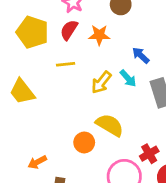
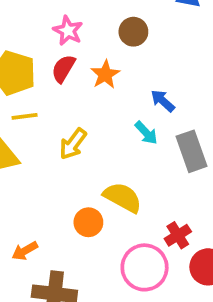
orange star: (99, 35) -> (105, 74), turned -30
yellow line: (66, 64) -> (25, 116), moved
yellow arrow: (101, 82) -> (73, 144), moved

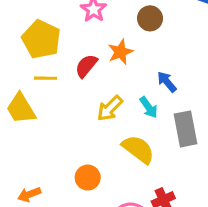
red semicircle: (63, 69) -> (86, 66), moved
yellow arrow: (73, 144) -> (110, 108), moved
yellow semicircle: (123, 197) -> (138, 149), moved

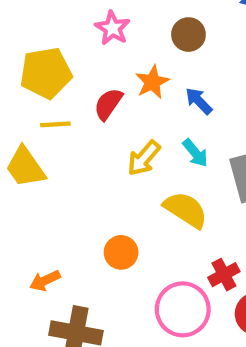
yellow pentagon: (41, 39) -> (46, 73), turned -30
blue arrow: (167, 82) -> (199, 101), moved

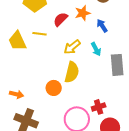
yellow line: (55, 124) -> (40, 34), moved
yellow semicircle: (186, 210) -> (72, 72), moved, turned 60
orange arrow: (45, 281) -> (17, 94), turned -152

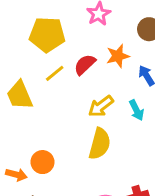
yellow line: (40, 34) -> (55, 73), moved, turned -48
orange circle: (54, 88) -> (42, 162), moved

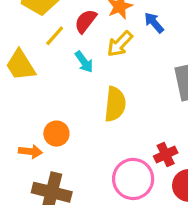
yellow arrow: (101, 106) -> (120, 44), moved
cyan arrow: (137, 110) -> (84, 62), moved

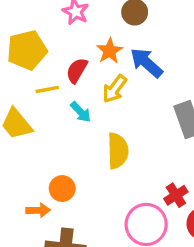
blue arrow: (154, 23) -> (146, 63), size x1.5
yellow line: (55, 36) -> (47, 89), turned 45

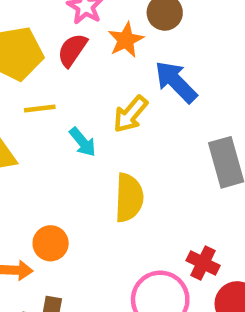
orange star: (110, 51) -> (126, 40), moved
red semicircle: (77, 70) -> (72, 50), moved
red cross: (176, 195) -> (203, 263), turned -35

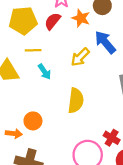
orange star: (126, 40) -> (81, 18), turned -30
cyan arrow: (83, 142) -> (44, 72), moved

